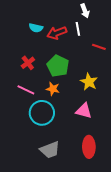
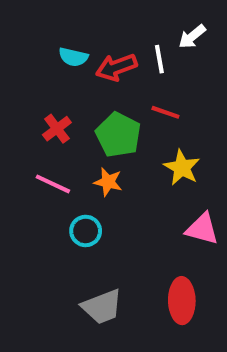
white arrow: (85, 11) -> (192, 37), moved, turned 72
red line: (99, 47) -> (165, 112), moved
pink triangle: (84, 111) -> (202, 229), moved
cyan circle: (42, 113) -> (86, 231), size x0.6

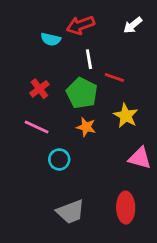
white line: (159, 59) -> (89, 59), moved
red arrow: (116, 67) -> (80, 25), moved
orange star: (108, 182) -> (86, 127), moved

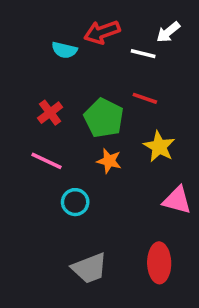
white line: (89, 59) -> (143, 54), moved, turned -66

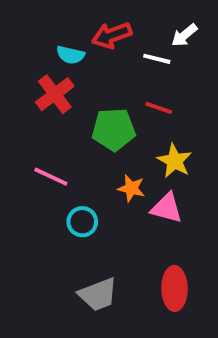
red cross: (50, 113) -> (55, 94), moved, size x1.4
green pentagon: (104, 118) -> (114, 129), turned -30
orange star: (109, 161) -> (131, 188), moved
pink triangle: (177, 200) -> (167, 208), moved

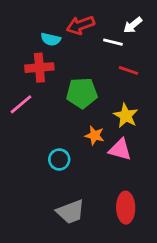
red cross: (55, 94) -> (39, 68), turned 32
red line: (159, 108) -> (129, 70), moved
pink line: (51, 177) -> (21, 104), moved, turned -65

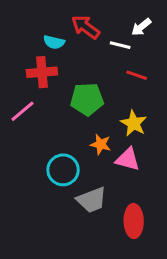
red arrow: (80, 25) -> (86, 27), turned 56
cyan circle: (59, 159) -> (63, 170), size x1.4
gray trapezoid: (71, 212) -> (92, 200), moved

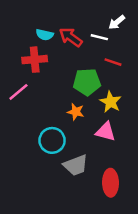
red arrow: (86, 27) -> (71, 37), moved
green pentagon: (87, 99) -> (87, 82), moved
orange star: (101, 144) -> (76, 112), moved

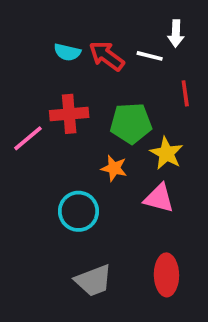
white arrow: (117, 22) -> (176, 33), turned -49
red cross: (35, 60) -> (69, 114), moved
red line: (113, 62) -> (185, 93), moved, turned 63
gray trapezoid: (76, 165) -> (93, 281), moved

